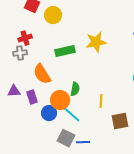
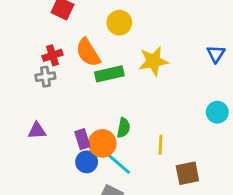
yellow circle: (53, 15) -> (119, 23), moved
orange semicircle: (42, 74) -> (88, 53), moved
purple rectangle: (32, 97) -> (82, 139), moved

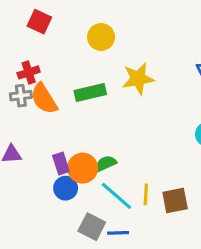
orange semicircle: (88, 53) -> (44, 99), moved
green semicircle: (124, 128) -> (106, 163), moved, turned -126
yellow line: (160, 145) -> (146, 194), moved
cyan line: (116, 162) -> (116, 196), moved

